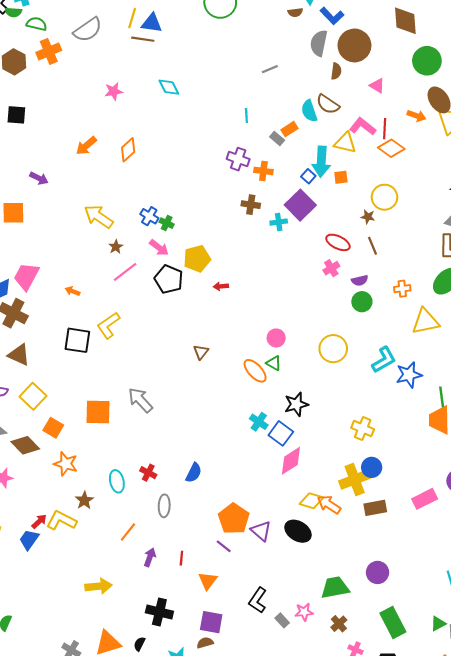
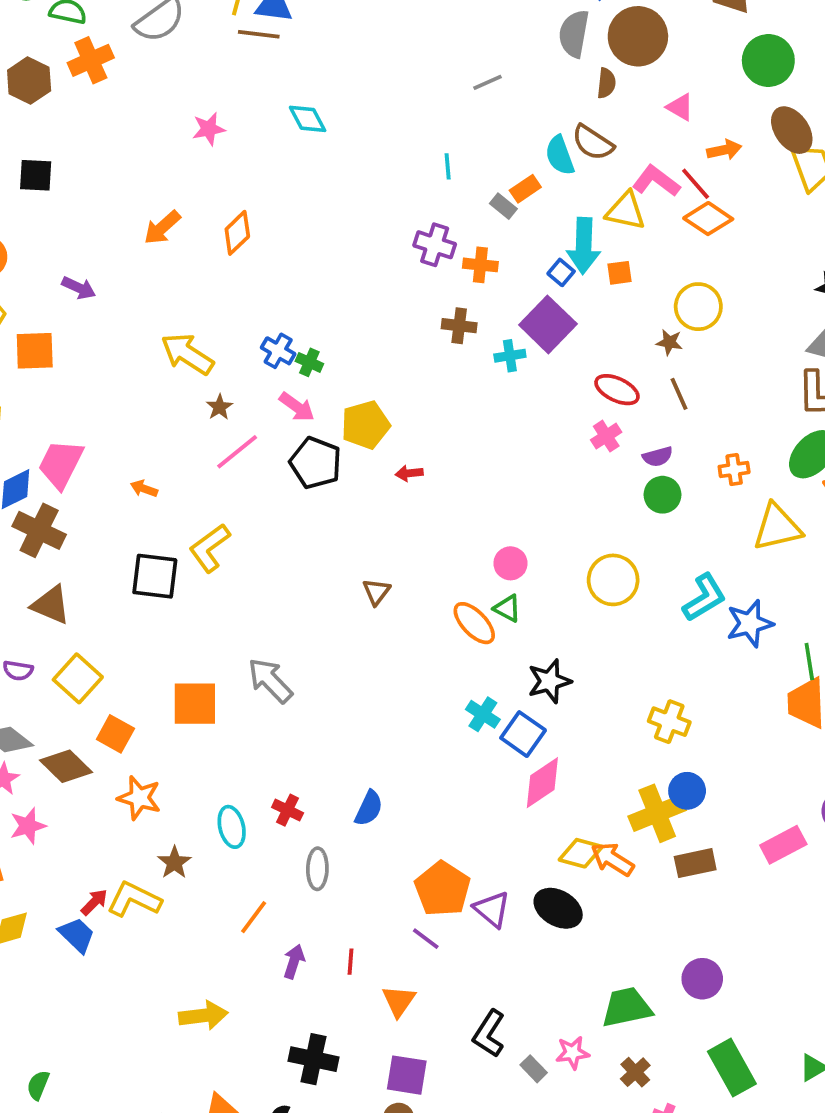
orange arrow: (416, 116) -> (724, 150), moved, turned -30
red line: (385, 129) -> (696, 184), turned -42
blue trapezoid: (29, 540) -> (77, 935), turned 100

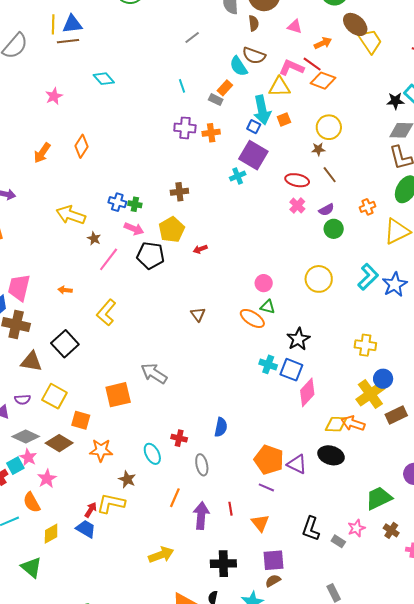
brown cross: (459, 326) -> (179, 192), moved
black square: (155, 576) -> (65, 344), moved, turned -36
purple arrow: (294, 961) -> (201, 516), size x1.5

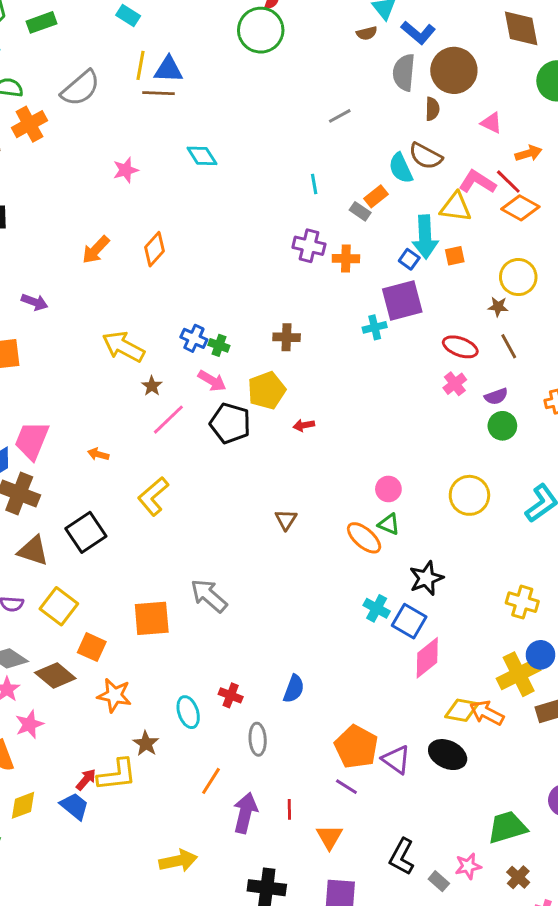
purple square: (253, 155) -> (402, 301), turned 36
yellow L-shape: (111, 503) -> (117, 775), turned 152

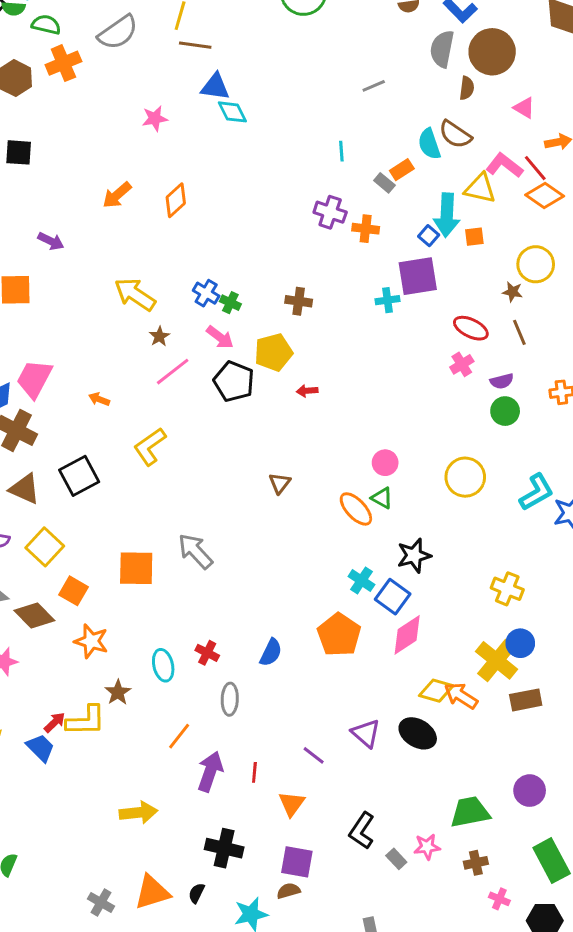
blue triangle: (169, 69) -> (215, 87), moved
yellow cross: (519, 674) -> (497, 660), turned -30
orange pentagon: (356, 747) -> (339, 635), moved
brown cross: (518, 877) -> (476, 863), turned 30

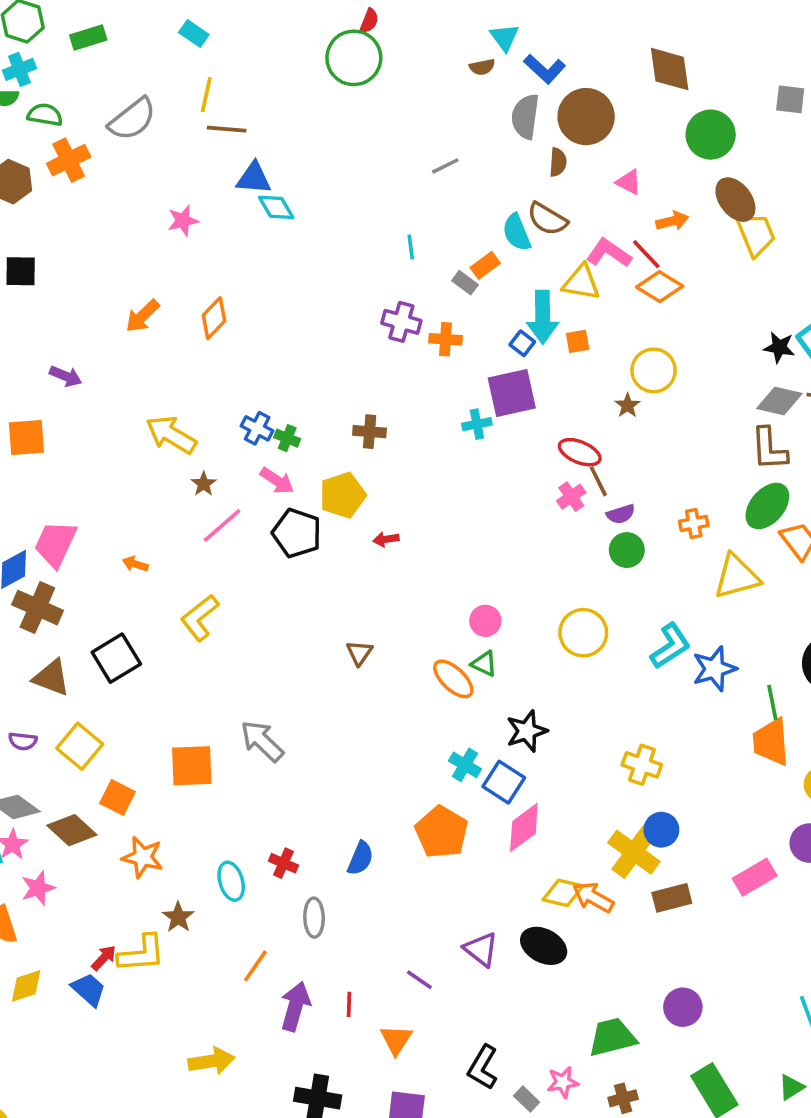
brown star: (513, 292) -> (628, 405), turned 30
brown line: (519, 332) -> (598, 481), moved

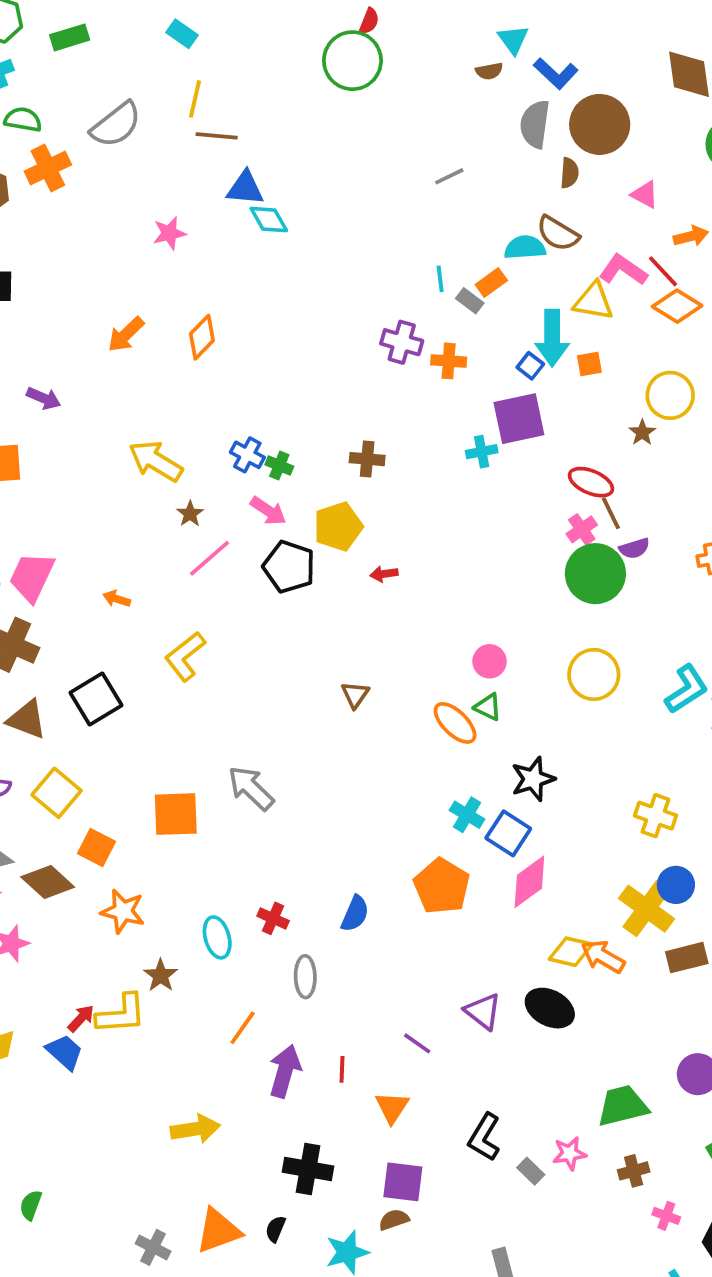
cyan semicircle: (517, 232) -> (525, 247), turned 108
cyan line: (411, 247) -> (440, 279), moved
green circle: (627, 550) -> (595, 574), moved, size x1.6

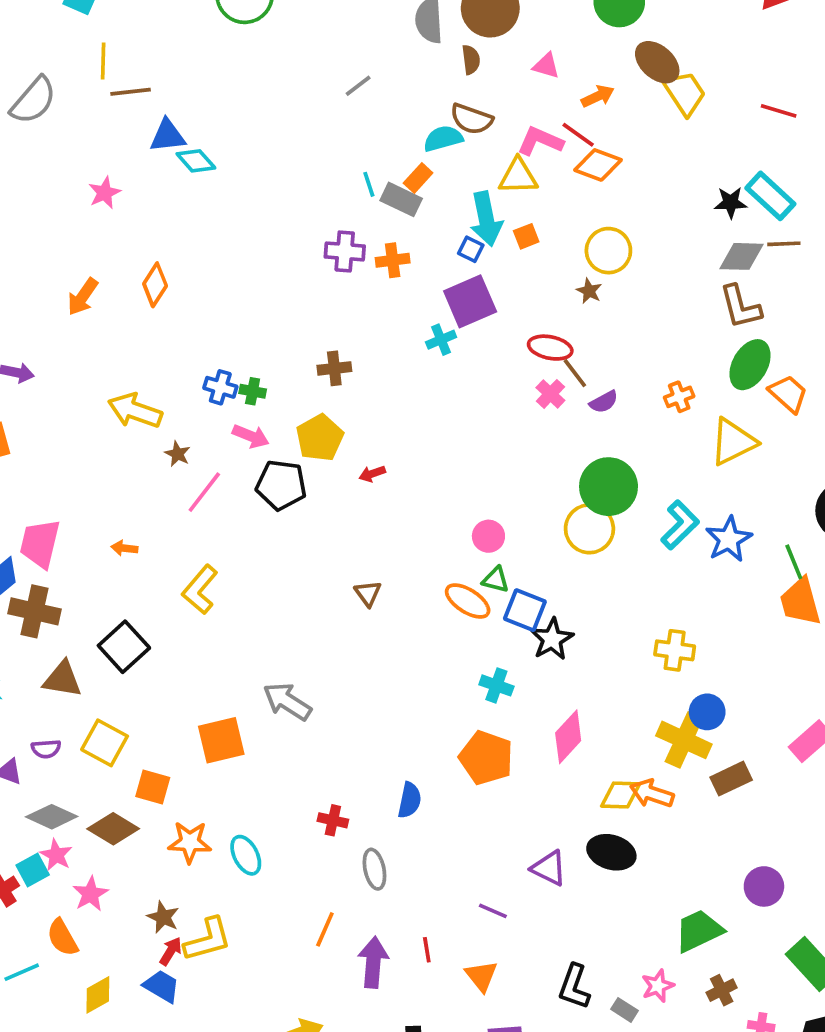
gray rectangle: (470, 301) -> (401, 199), size x1.5
green circle: (595, 574) -> (609, 487), moved
blue square: (508, 833) -> (525, 610), moved
cyan ellipse: (217, 937) -> (246, 855), moved
brown star: (161, 975) -> (163, 917), moved

